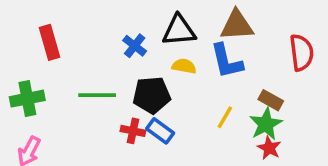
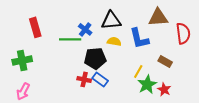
brown triangle: (237, 25) -> (158, 17), moved
green line: (97, 95) -> (70, 39), moved
green star: (266, 124) -> (147, 84), moved

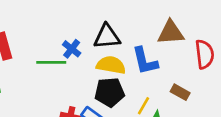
yellow semicircle: (114, 41) -> (111, 65), size x1.5
black pentagon: (95, 58) -> (110, 92), moved

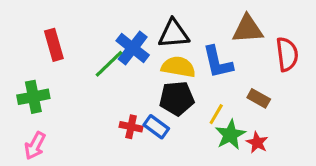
blue cross: (72, 49) -> (133, 48), size x1.5
green line: (51, 62) -> (109, 64), turned -44

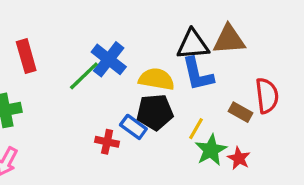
black triangle: (174, 34) -> (193, 45), moved
red semicircle: (287, 54) -> (267, 96), moved
blue rectangle: (156, 127) -> (133, 127), moved

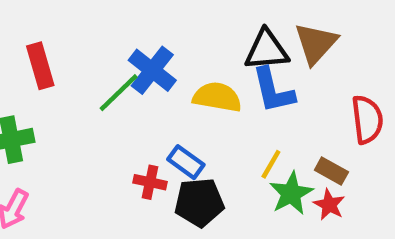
brown triangle: (229, 40) -> (316, 43), turned -44
black pentagon: (155, 112) -> (199, 202), moved
brown rectangle: (241, 112) -> (331, 171), moved

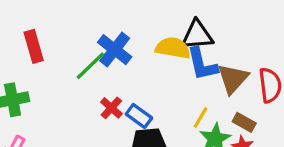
brown triangle: (316, 43) -> (233, 79), moved
yellow semicircle: (217, 97) -> (173, 48), moved
red cross: (150, 182) -> (111, 108), moved, turned 30

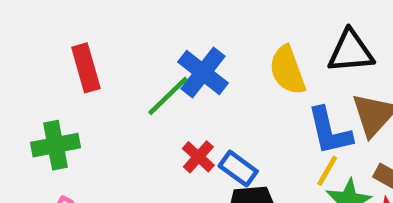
black triangle: (197, 35) -> (351, 51), moved
yellow semicircle: (173, 48) -> (287, 70), turned -120
blue L-shape: (202, 64) -> (330, 131), moved

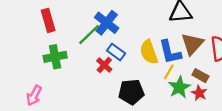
yellow semicircle: (287, 70) -> (149, 52), moved
green cross: (55, 145) -> (55, 57), moved
blue rectangle: (238, 169) -> (116, 52), moved

